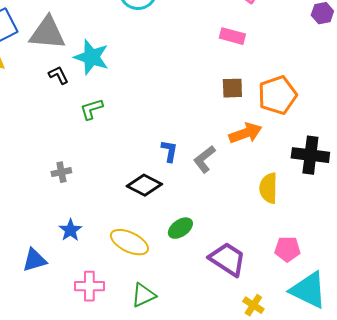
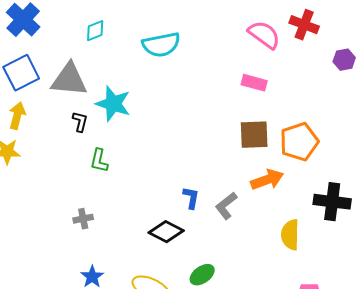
black L-shape: (58, 75) -> (80, 122), turned 40
brown square: (232, 88) -> (254, 135), size x1.4
green L-shape: (91, 109) -> (99, 161), moved, turned -60

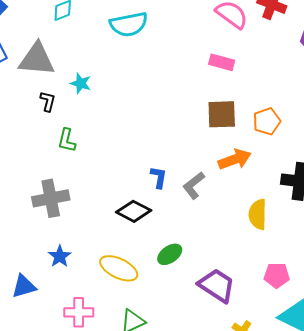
cyan star: (113, 104) -> (81, 83), size x0.6
orange pentagon: (299, 142) -> (267, 121), size x0.7
gray cross: (83, 219) -> (51, 198), size x1.8

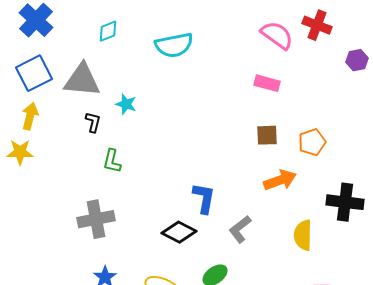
brown square: (222, 114) -> (267, 135), size x0.7
blue L-shape: (159, 177) -> (204, 198), size x1.4
gray L-shape: (194, 185) -> (240, 229), moved

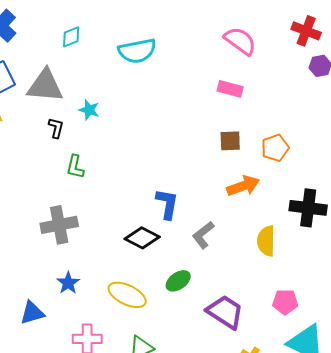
red cross: (317, 25) -> (306, 31), moved

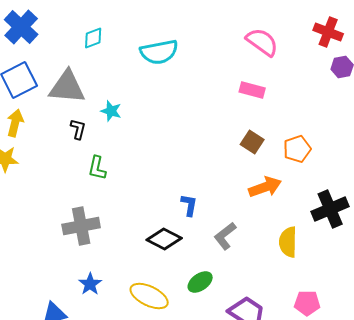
brown square: (230, 141) -> (252, 142), turned 35
blue L-shape: (167, 204) -> (189, 205), size x0.7
black cross: (308, 208) -> (330, 209), turned -30

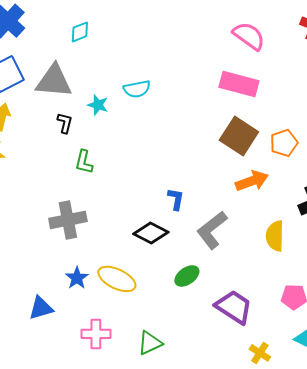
cyan semicircle: (159, 52) -> (137, 89), moved, size x0.7
pink rectangle: (252, 90) -> (239, 84), size x1.5
brown square: (252, 142) -> (239, 136), size x1.6
gray L-shape: (225, 236) -> (212, 230), size x1.4
yellow ellipse: (149, 296) -> (117, 279), moved

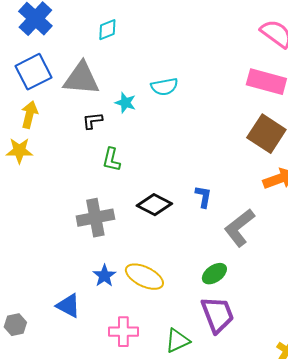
black L-shape: (65, 123) -> (92, 121), turned -110
black diamond: (151, 233) -> (154, 205), moved
purple trapezoid: (234, 307) -> (217, 315), moved, turned 36
blue triangle: (41, 308) -> (68, 306), turned 44

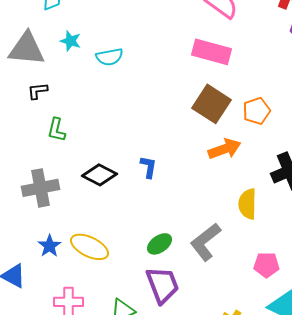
cyan star: (125, 103) -> (70, 41), moved
gray L-shape: (239, 228) -> (206, 242), moved

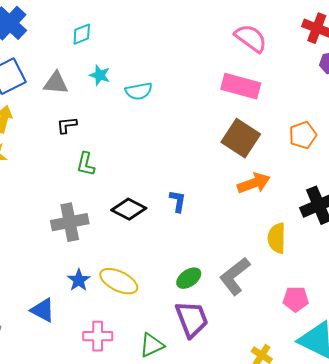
gray triangle: (26, 49) -> (56, 83), size x0.7
orange pentagon: (256, 111) -> (303, 135), moved

